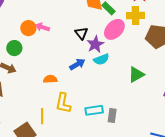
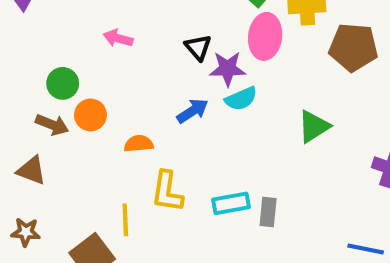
orange circle: (28, 28) -> (90, 115), moved
pink ellipse: (114, 29) -> (265, 36), turned -35
purple star: (95, 44) -> (228, 69), turned 30

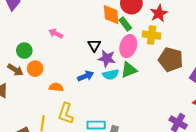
green triangle: (314, 126) -> (129, 70), moved

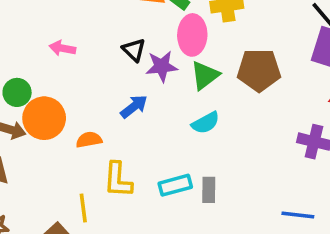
brown pentagon: (171, 59) -> (259, 70), moved
orange circle: (35, 69) -> (44, 118), size x1.5
cyan semicircle: (111, 74) -> (206, 123), moved

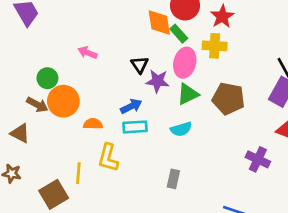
cyan rectangle: (175, 185) -> (135, 127), moved

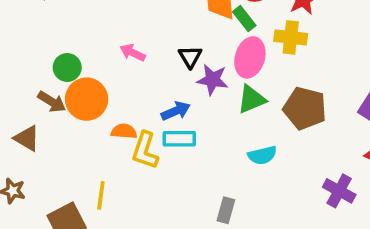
pink arrow: (87, 53) -> (133, 53), moved
cyan semicircle: (181, 129) -> (262, 155), moved
yellow L-shape: (108, 158) -> (145, 150), moved

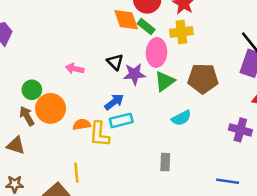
brown arrow: (52, 102) -> (27, 116), turned -138

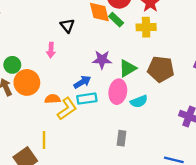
pink ellipse: (157, 52) -> (118, 92), moved
black triangle: (115, 62) -> (67, 26), moved
pink arrow: (75, 69) -> (51, 50), turned -104
yellow L-shape: (99, 134) -> (67, 109), turned -135

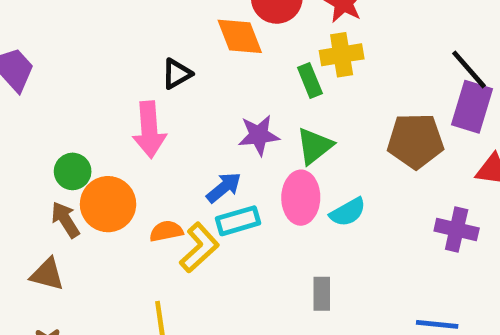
green rectangle: (116, 20) -> (310, 81), moved, turned 32
black triangle: (67, 26) -> (177, 74), turned 48
pink arrow: (51, 50) -> (149, 130), size x1.6
brown pentagon: (161, 69) -> (415, 141), moved

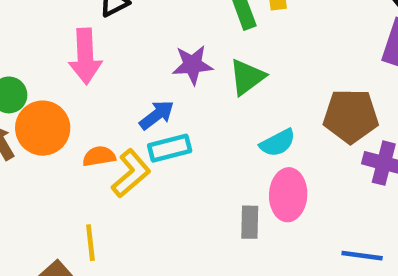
brown pentagon: (415, 141) -> (351, 116), moved
pink ellipse: (301, 198) -> (288, 195), moved

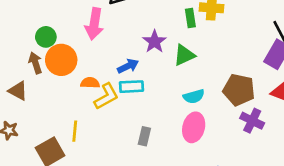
purple star: (193, 65) -> (154, 42), turned 30
gray rectangle: (250, 222) -> (144, 136), moved

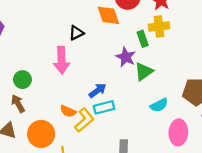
purple star: (154, 42) -> (126, 57), moved
orange circle: (61, 60) -> (41, 134), moved
orange semicircle: (90, 83) -> (68, 111), turned -147
pink ellipse: (194, 127) -> (178, 132), moved

